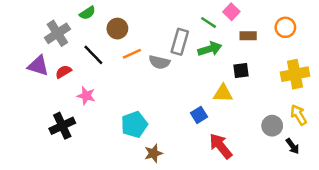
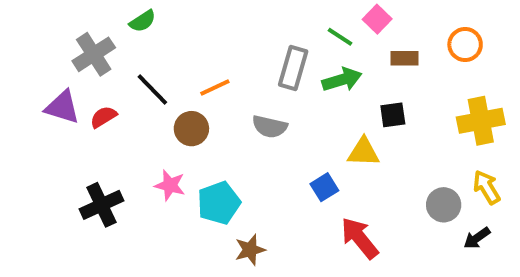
brown circle: (117, 29) -> (191, 129), moved
gray semicircle: (159, 62) -> (270, 127), moved
pink star: (86, 96) -> (170, 185), moved
black arrow: (293, 146) -> (477, 238), turned 91

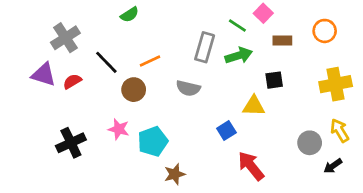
green semicircle: (143, 21) -> (130, 15), moved

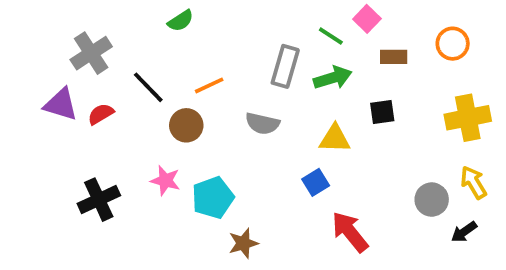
yellow triangle: (254, 106) -> (335, 139), moved

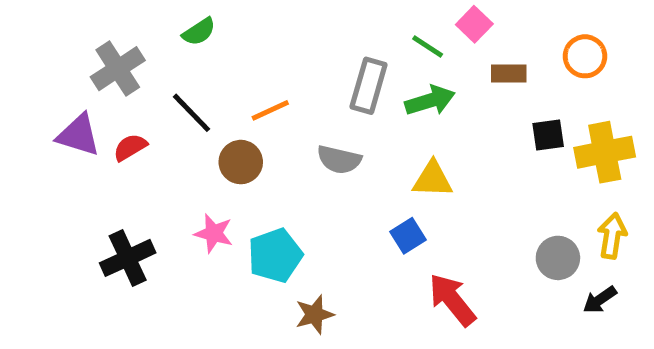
green semicircle: (181, 21) -> (199, 32), moved
black square: (382, 112) -> (548, 135), moved
yellow arrow: (473, 182) -> (612, 236), turned 40

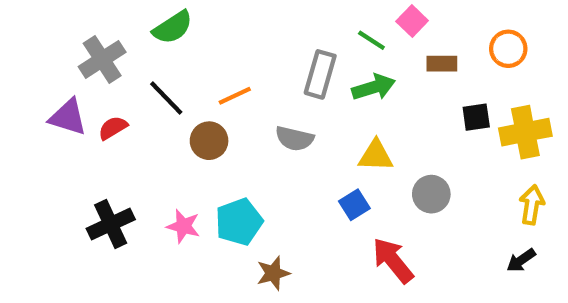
green semicircle: (199, 32) -> (173, 27), size x1.4
pink star: (214, 233) -> (183, 226), moved
gray circle: (558, 258) -> (431, 194), moved

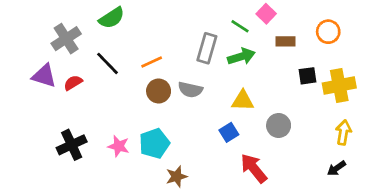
brown circle: (209, 141) -> (159, 91), moved

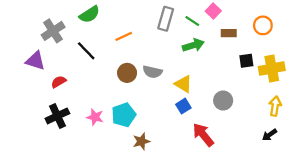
gray rectangle: (207, 48) -> (166, 19), moved
orange line: (152, 62) -> (124, 36), moved
red semicircle: (73, 83) -> (59, 82), moved
yellow triangle: (243, 101) -> (183, 84), moved, turned 30

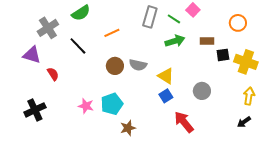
brown rectangle: (229, 33) -> (207, 41), moved
yellow cross: (272, 68) -> (246, 62), turned 30
red semicircle: (59, 82) -> (53, 74), turned 88
black cross: (57, 116) -> (35, 110), moved

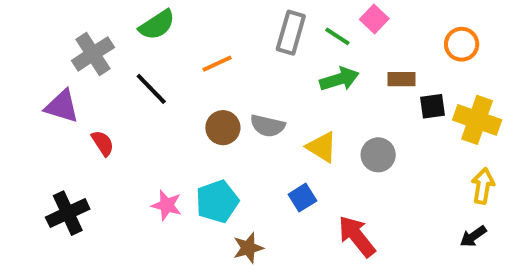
gray circle: (202, 91) -> (378, 155), moved
blue square: (166, 96) -> (302, 198), moved

